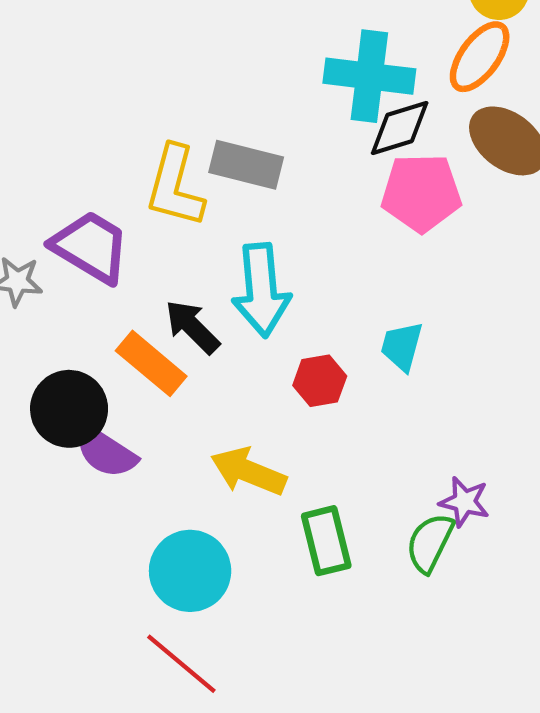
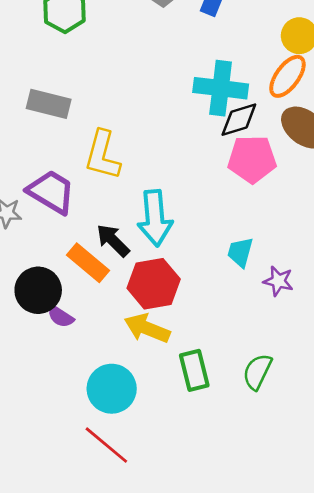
gray rectangle: (246, 165) -> (49, 104), moved
red hexagon: (320, 381) -> (154, 284), moved, size x1.6
purple semicircle: (106, 452) -> (60, 317), size x0.7
purple star: (464, 502) -> (278, 281), moved

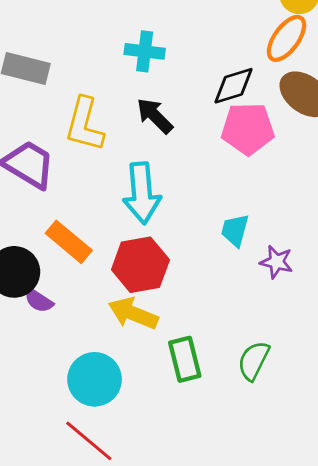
cyan cross: (221, 88) -> (145, 51), moved, size x0.7
black arrow: (113, 240) -> (155, 116), moved

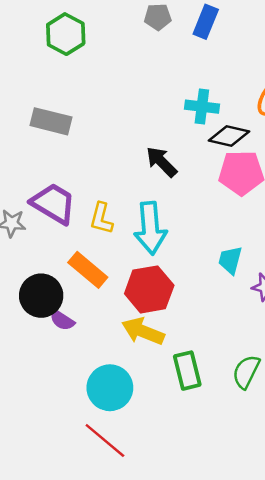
cyan cross: (145, 51) -> (202, 107), moved
black diamond: (233, 86) -> (229, 136), turned 30
yellow L-shape: (85, 124) -> (101, 218), moved, size x0.7

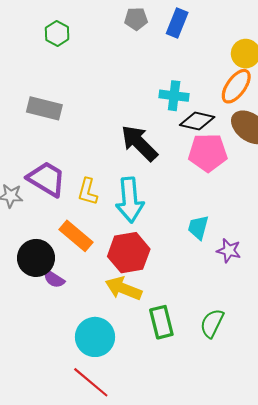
green hexagon: (66, 34) -> (57, 34), size x0.7
black arrow: (161, 162) -> (139, 143), size x1.4

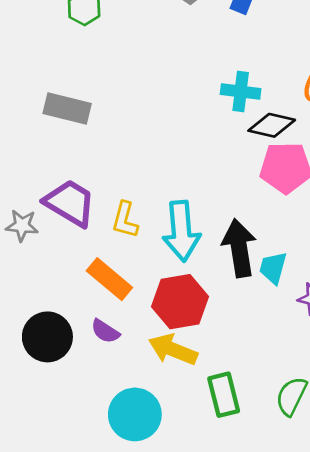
black arrow: (139, 143) -> (239, 248), moved, turned 36
black circle: (36, 258) -> (47, 337), moved
purple semicircle: (54, 279) -> (105, 331), moved

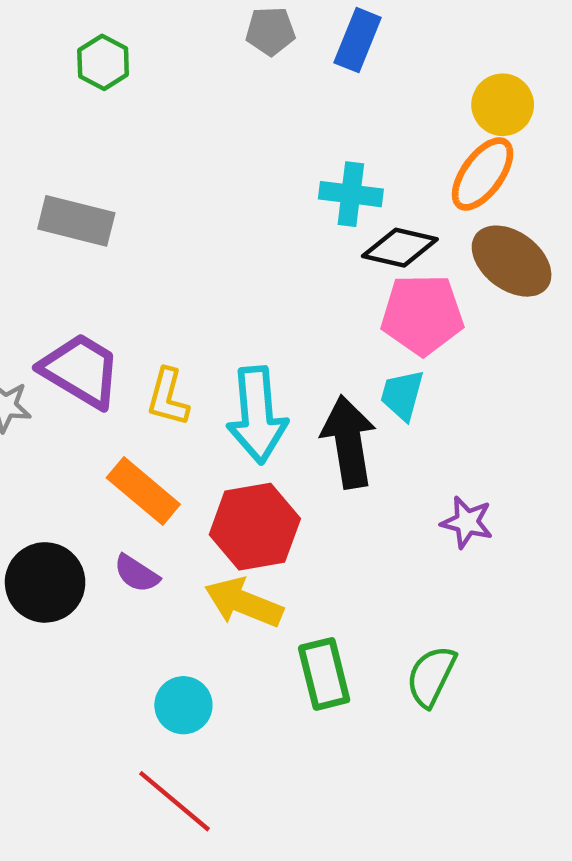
cyan trapezoid: (273, 268) -> (402, 395), moved
cyan circle: (135, 414) -> (183, 705), size x0.7

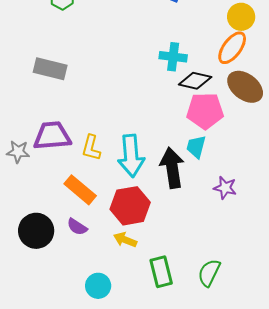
purple trapezoid: (81, 370) -> (52, 136), turned -36
purple star: (467, 522) -> (225, 188), moved
yellow arrow: (244, 603) -> (125, 240), size x0.7

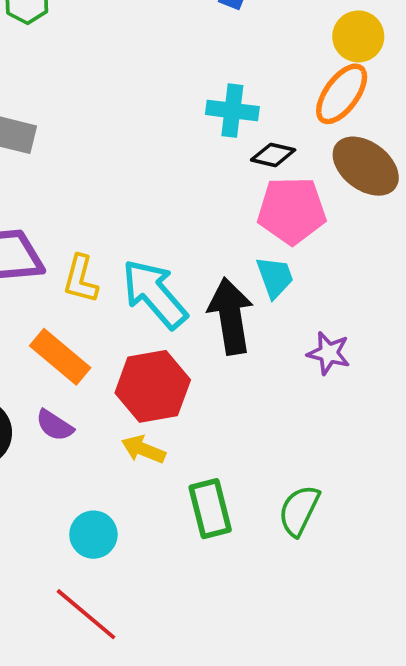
black diamond: (195, 81) -> (273, 155), size x0.7
cyan trapezoid: (196, 147) -> (275, 277), turned 145
cyan arrow: (131, 156) -> (155, 294), turned 144

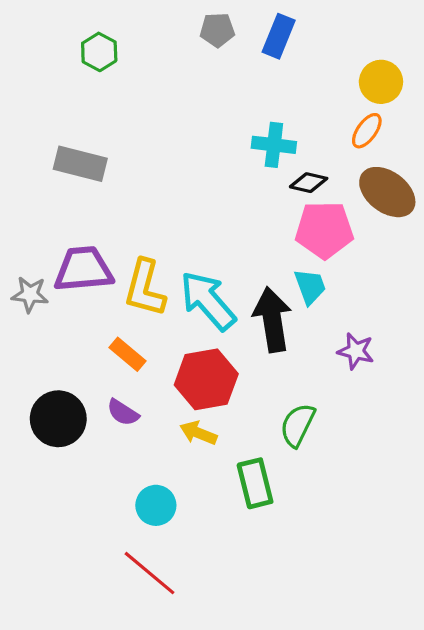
orange ellipse: (342, 94) -> (367, 131), size x0.7
yellow L-shape: (81, 279) -> (145, 288), size x1.4
orange rectangle: (60, 357) -> (128, 354), size x0.7
green semicircle: (299, 511) -> (298, 425), moved

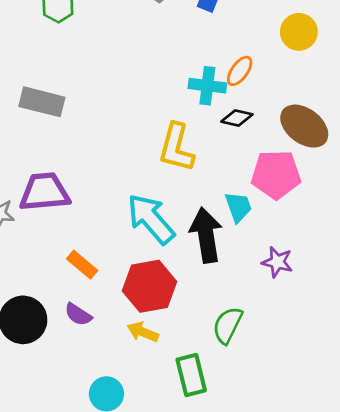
orange ellipse: (367, 131) -> (240, 71), moved
pink pentagon: (324, 230) -> (276, 175), moved
yellow L-shape: (145, 288) -> (176, 148), moved

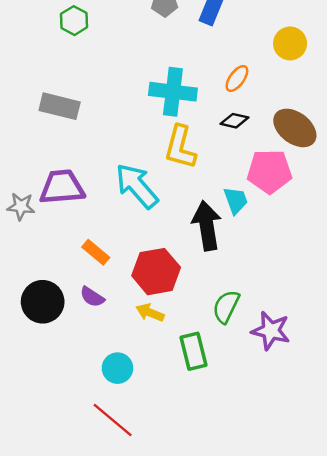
cyan cross: (207, 86) -> (173, 92), moved, size x1.4
cyan arrow: (151, 219) -> (137, 186), moved
purple star: (277, 262) -> (271, 331), moved, size x1.4

